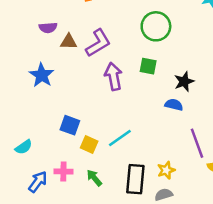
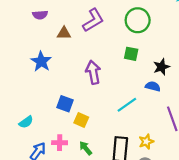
purple semicircle: (48, 28) -> (40, 15), moved
purple L-shape: (98, 43) -> (93, 20), moved
purple arrow: (114, 76) -> (93, 72), moved
cyan line: (120, 138) -> (127, 105), moved

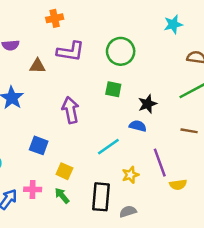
purple L-shape: (93, 20) -> (70, 51), turned 40
yellow square: (81, 120) -> (64, 171), moved
yellow star: (146, 142) -> (130, 175), moved

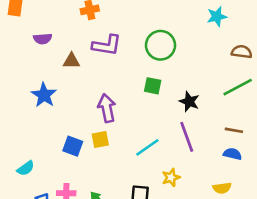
black star: (148, 104) -> (189, 102), turned -30
blue semicircle: (138, 126) -> (232, 154), moved
purple line: (160, 163) -> (187, 137), moved
yellow square: (64, 171) -> (100, 140), moved, turned -35

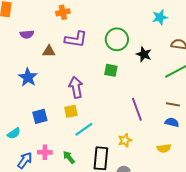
black star: (189, 102) -> (144, 54), moved
blue square: (73, 146) -> (40, 116), moved, turned -35
cyan line: (147, 147) -> (84, 129), moved

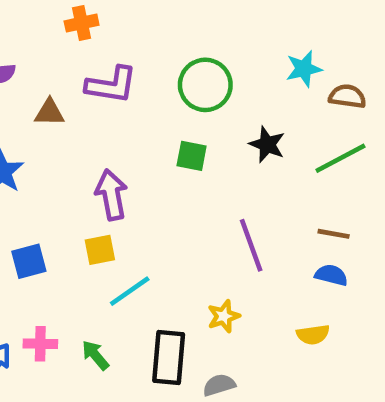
cyan star: (160, 17) -> (304, 69), moved
black star: (144, 54) -> (267, 144), moved

